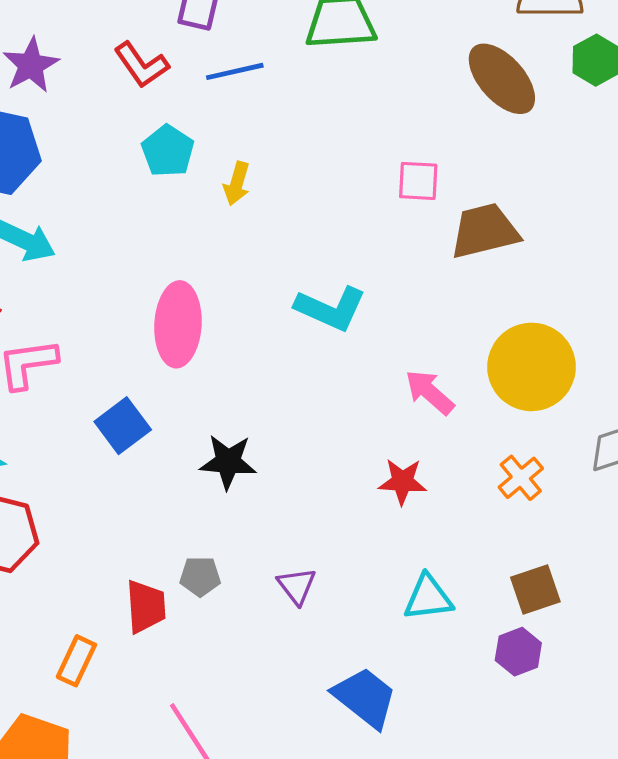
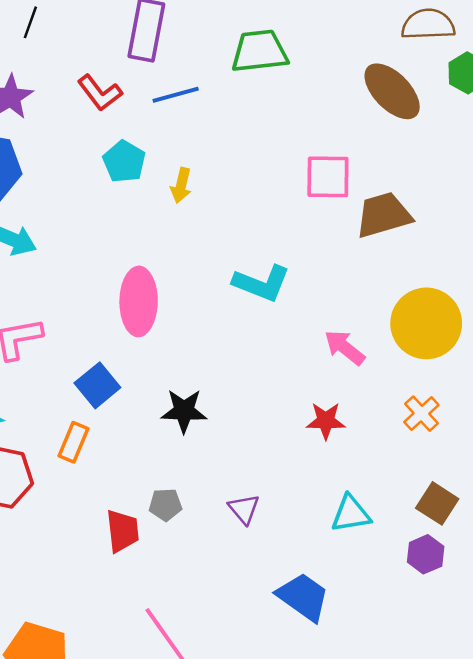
pink square: (418, 181) -> (328, 177), size x1.4
brown square: (535, 590) -> (437, 503), turned -36
orange rectangle: (76, 661) -> (73, 442), moved

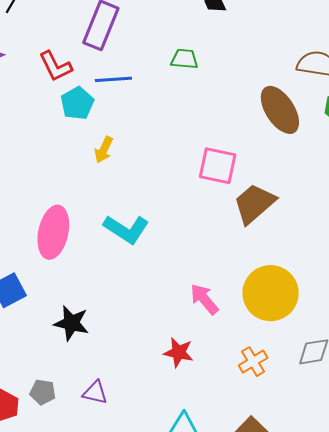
green trapezoid: (260, 51) -> (184, 59), size x0.6
cyan pentagon: (124, 161) -> (77, 103), moved
brown trapezoid: (383, 215) -> (254, 204), turned -36
cyan L-shape: (262, 283) -> (126, 229), moved
purple triangle: (244, 509) -> (95, 393), moved, turned -48

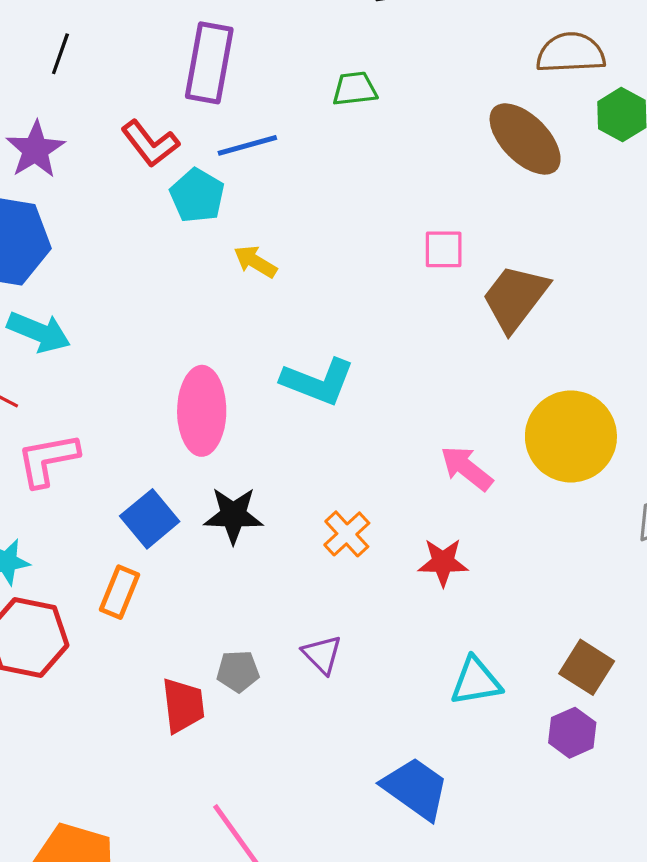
yellow arrow: (104, 150) -> (255, 262), turned 108
pink square: (218, 166) -> (444, 249), size x0.7
black star: (71, 323) -> (233, 515), moved
orange cross: (253, 362) -> (347, 534), moved
purple triangle: (95, 393) -> (322, 654), turned 44

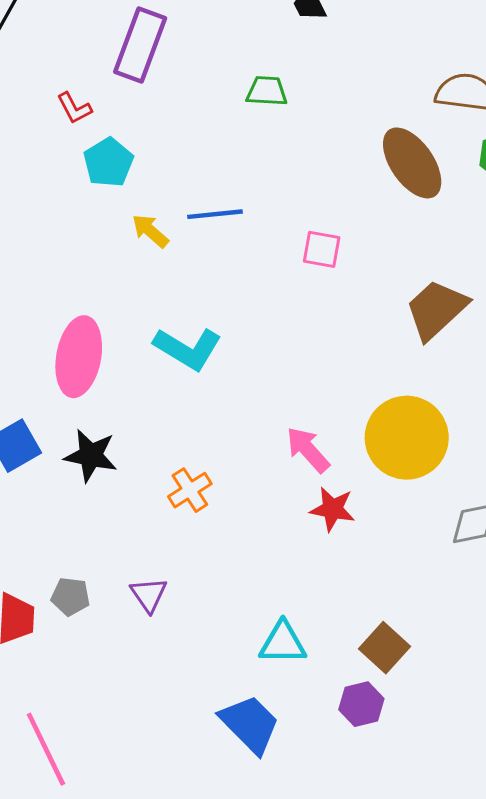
red L-shape: (150, 143) -> (74, 108), size x0.7
blue line: (247, 145) -> (215, 214), moved
brown trapezoid: (515, 298) -> (436, 310), moved
red star: (443, 562) -> (332, 509), moved
blue trapezoid: (415, 788) -> (250, 724), moved

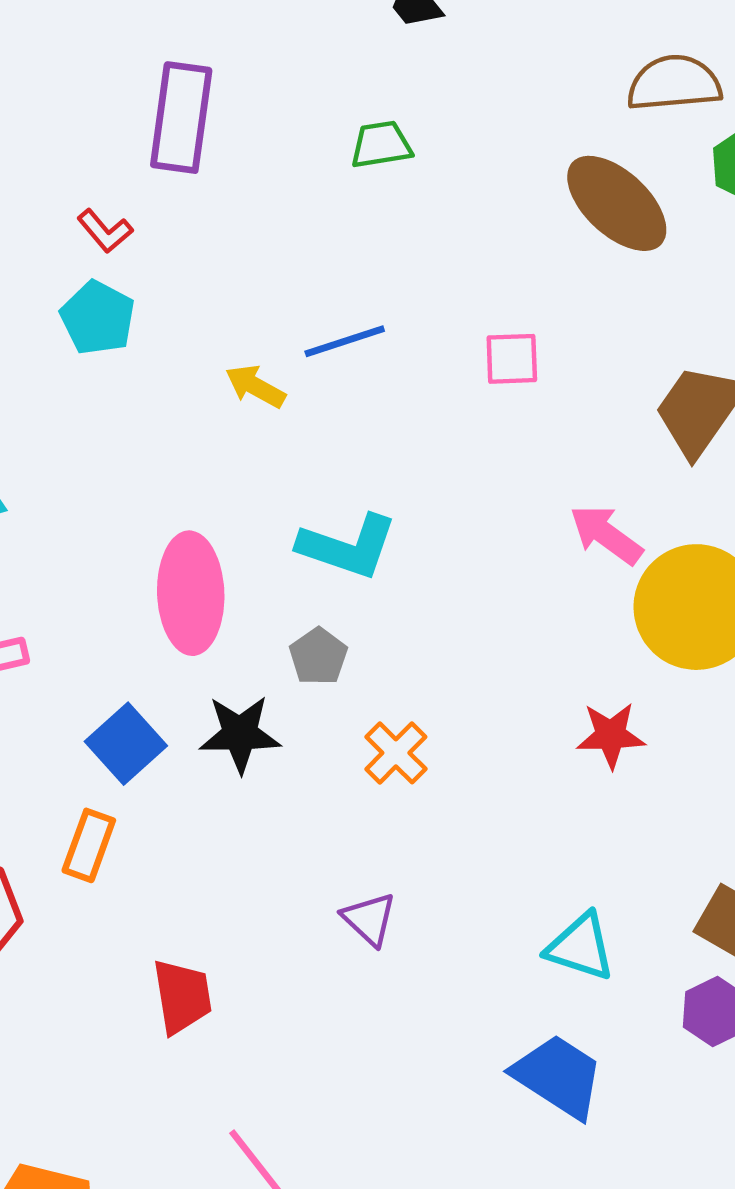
cyan pentagon: (108, 162) -> (98, 318), moved
pink arrow: (308, 450) -> (606, 535), moved
gray pentagon: (70, 597) -> (318, 656), moved, turned -30
cyan triangle: (283, 643) -> (581, 947), turned 30

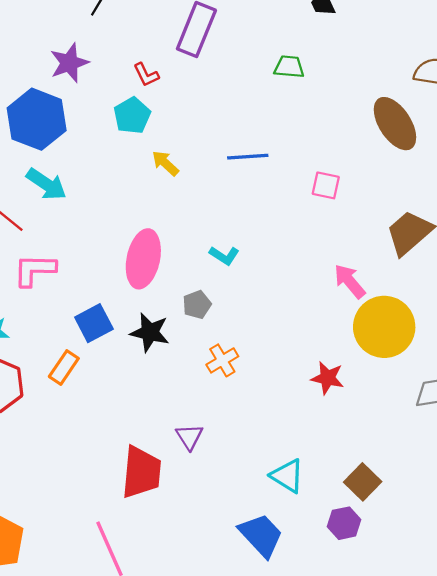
yellow arrow: (255, 386) -> (165, 163), moved
cyan L-shape: (348, 547) -> (224, 256), size x0.6
red trapezoid: (182, 997) -> (141, 472), moved, size x1.4

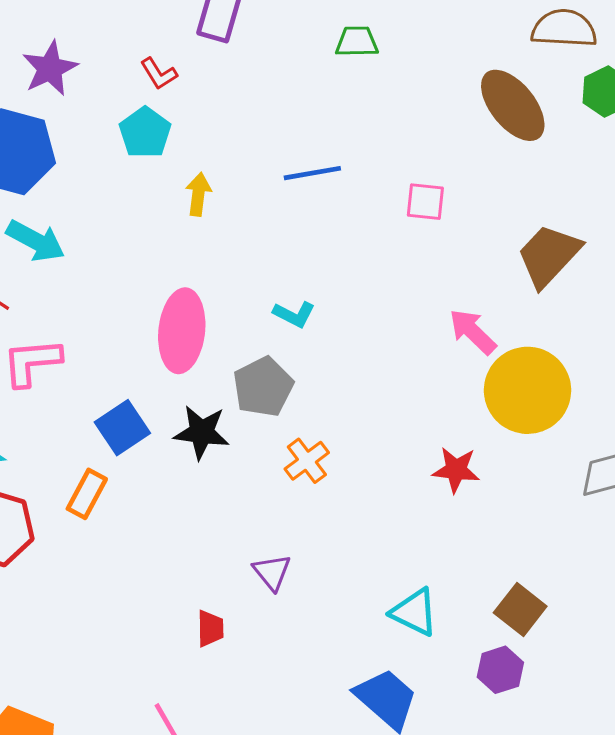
yellow arrow: (165, 163) -> (198, 194), turned 60
gray pentagon: (197, 305) -> (263, 387), size x1.5
red trapezoid: (141, 472) -> (210, 628), size x0.5

